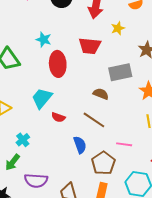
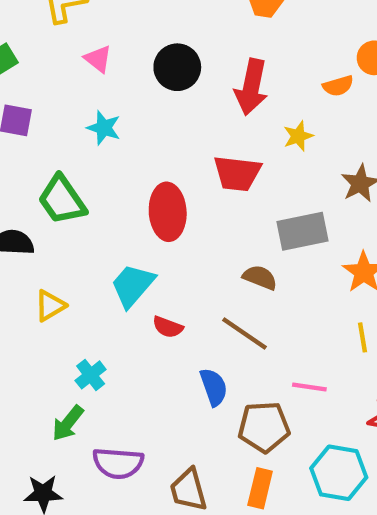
cyan star: (44, 40) -> (104, 128), moved
brown pentagon: (103, 163) -> (264, 427), turned 30

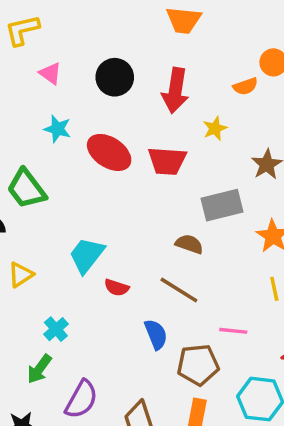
red ellipse: (168, 212) -> (109, 152), moved, turned -51
purple semicircle: (118, 463) -> (81, 399), turned -63

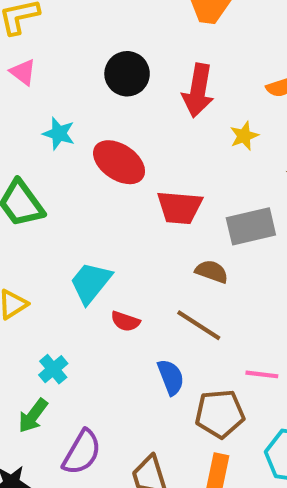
pink triangle: (50, 73) -> (23, 72), moved
red trapezoid: (167, 161) -> (180, 208), moved

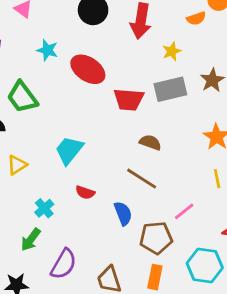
gray rectangle: (251, 226) -> (170, 89), moved
red semicircle: (125, 321) -> (85, 192), moved
pink line: (262, 374) -> (184, 211), turned -45

